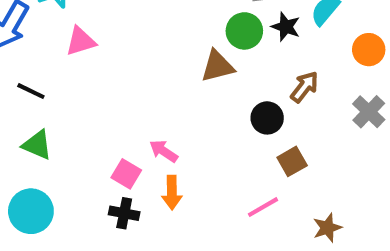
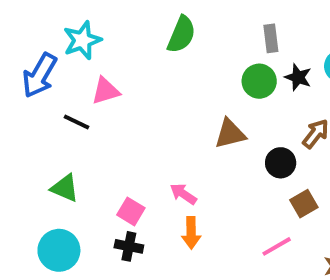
brown triangle: (217, 66) -> (230, 134), moved
black line: (31, 91) -> (76, 122), moved
pink square: (126, 174) -> (131, 211), moved
black cross: (124, 213) -> (129, 246), moved

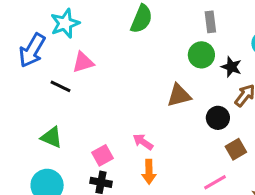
black star: (298, 77) -> (231, 67), moved
pink square: (131, 211) -> (102, 155), turned 30

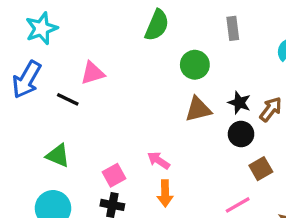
cyan star: (65, 23) -> (41, 28), moved
blue arrow: (32, 50) -> (27, 80), moved
green circle: (201, 55) -> (195, 65), moved
black star: (231, 67) -> (239, 103), moved

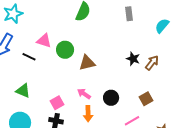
green circle: (195, 65) -> (65, 50), moved
pink triangle: (93, 73) -> (44, 41), turned 35
brown triangle: (198, 109) -> (87, 63), moved
black circle: (241, 134) -> (111, 98), moved

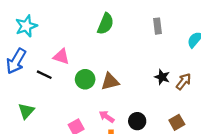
green circle: (65, 50) -> (85, 79), moved
green triangle: (23, 91) -> (26, 111), moved, turned 49

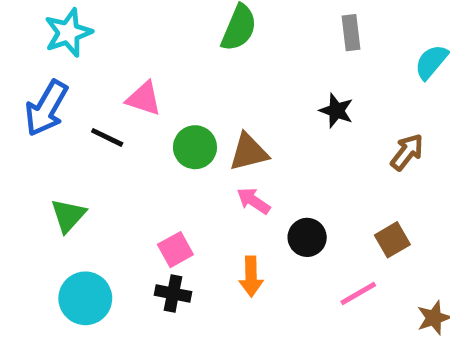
black star: (162, 77) -> (336, 111), moved
pink arrow: (107, 117) -> (253, 201), moved

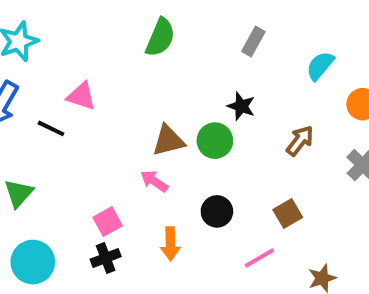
gray rectangle: (351, 33) -> (253, 41), turned 36
green circle: (195, 147) -> (215, 141), moved
pink arrow: (253, 201) -> (154, 181), moved
black cross: (173, 293) -> (106, 258), turned -32

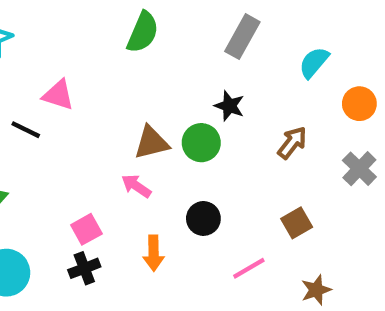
gray rectangle: (253, 41) -> (242, 37), size x1.4
brown square: (288, 213) -> (297, 223), moved

